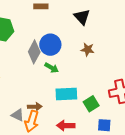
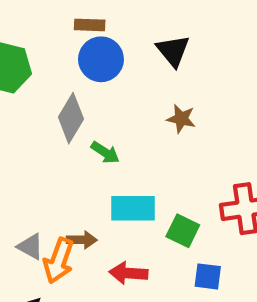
blue circle: (50, 45) -> (101, 59), moved
green square: (91, 104) -> (183, 231), turned -35
brown arrow: (35, 107) -> (82, 240), moved

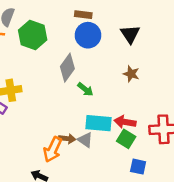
gray triangle: (30, 247) -> (85, 140), moved
red arrow: (128, 273) -> (125, 122), moved

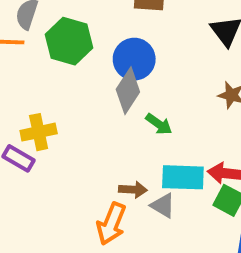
blue circle: (88, 35) -> (134, 59), moved
brown arrow: (67, 139) -> (133, 190), moved

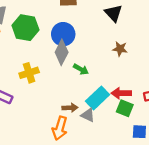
yellow cross: (39, 132) -> (29, 73), moved
cyan rectangle: (183, 177) -> (97, 98), turned -40

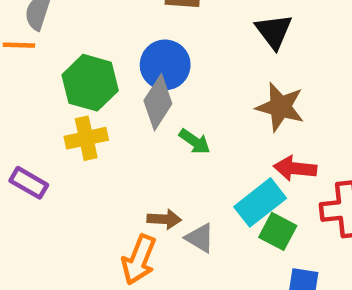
green hexagon: (25, 28) -> (90, 83), moved
brown star: (120, 49) -> (280, 107), size x1.5
red arrow: (121, 93) -> (295, 168), moved
cyan rectangle: (97, 98) -> (260, 202), moved

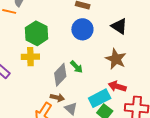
black triangle: (274, 31) -> (119, 26), turned -30
blue circle: (165, 65) -> (82, 29), moved
gray diamond: (158, 102) -> (60, 75), moved

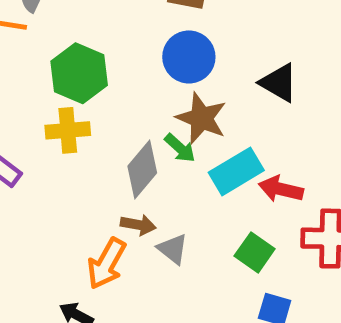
black triangle: (119, 26) -> (279, 83), moved
brown star: (116, 59) -> (201, 118), moved
cyan rectangle: (100, 98) -> (236, 171), moved

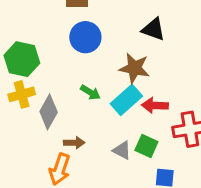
black triangle: (279, 83) -> (153, 29), moved
brown star: (201, 118) -> (134, 68), moved
gray diamond: (142, 170) -> (49, 112), moved
gray triangle: (173, 249) -> (122, 150), moved

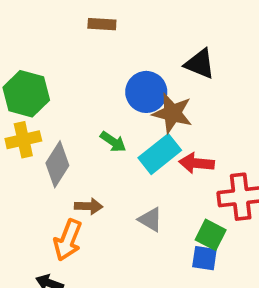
blue circle: (85, 37) -> (146, 92), moved
green square: (146, 146) -> (211, 235), moved

